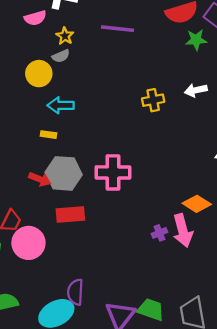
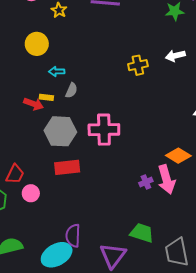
gray semicircle: (61, 56) -> (71, 90), moved, turned -42
cyan arrow: (61, 105) -> (57, 71), size x0.7
red arrow: (40, 179) -> (34, 104), moved
pink circle: (28, 243) -> (31, 193), size x0.6
green trapezoid: (151, 310) -> (142, 233), moved

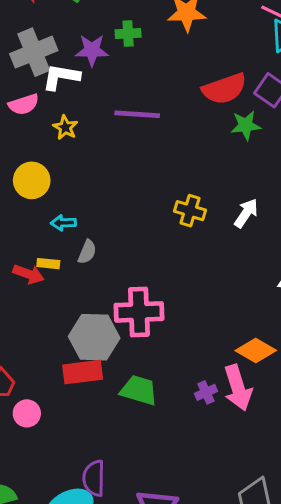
white arrow: (175, 56) -> (246, 213), moved, turned 138
yellow cross: (138, 65) -> (190, 211), turned 30
gray hexagon: (60, 131) -> (94, 337), moved
green trapezoid: (142, 233) -> (139, 390), moved

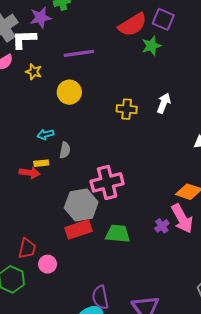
yellow circle: (32, 180) -> (69, 92), moved

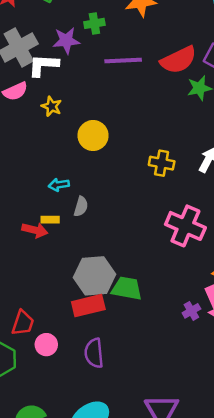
purple line: (79, 53) -> (123, 61), moved
pink cross: (107, 182) -> (185, 226), moved, turned 32
green trapezoid: (118, 234) -> (127, 288), moved
purple semicircle: (100, 297) -> (94, 353), moved

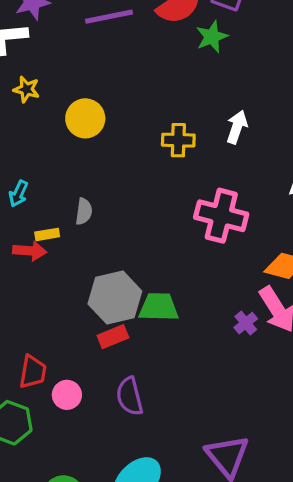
cyan arrow: (59, 185) -> (18, 194), moved, turned -48
red rectangle: (88, 306) -> (113, 337), size x0.7

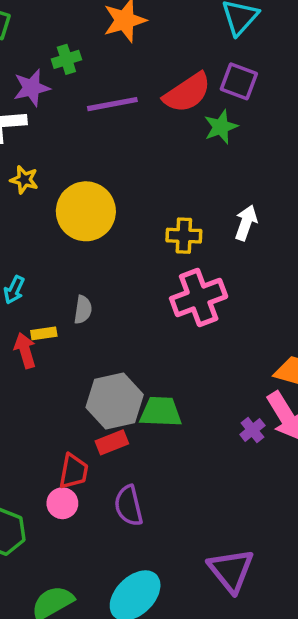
yellow circle: (85, 118) -> (86, 211), size x1.4
pink cross: (221, 216) -> (199, 298), moved, turned -36
red arrow: (30, 251) -> (25, 350), turned -112
red trapezoid: (33, 372) -> (74, 471), moved

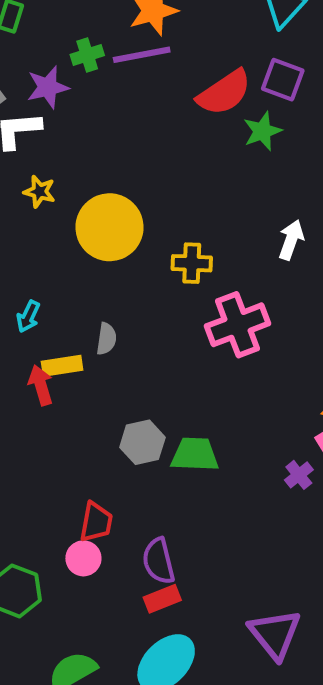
purple line: (112, 104) -> (142, 55), moved
yellow cross: (184, 236) -> (192, 263), moved
yellow rectangle: (44, 333) -> (62, 366), size x1.4
gray hexagon: (115, 401) -> (142, 442), size x0.7
red rectangle: (112, 442) -> (162, 599), moved

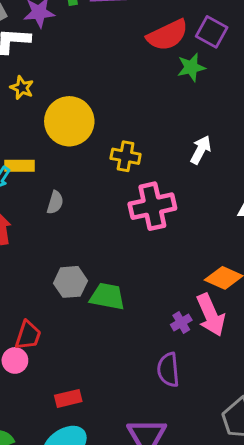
yellow rectangle: (62, 366) -> (19, 166), moved
purple semicircle: (159, 561) -> (168, 370), moved

